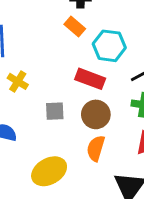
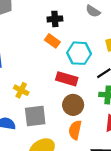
yellow cross: (18, 81) -> (21, 90), moved
gray square: (55, 111) -> (35, 116), moved, size x1.5

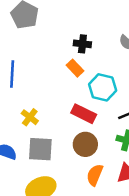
orange semicircle: (75, 130) -> (95, 175), moved

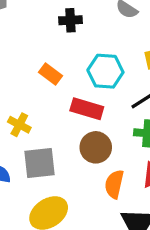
orange rectangle: (75, 68) -> (51, 74), moved

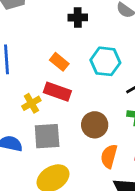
red rectangle: (87, 109) -> (57, 92), moved
yellow cross: (19, 125) -> (31, 103), turned 30

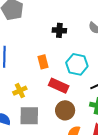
orange rectangle: (59, 62) -> (43, 62), turned 32
red rectangle: (57, 92) -> (59, 86), moved

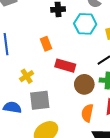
cyan hexagon: (77, 64) -> (85, 24), moved
brown circle: (65, 110) -> (84, 84), moved

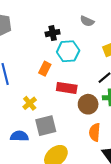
cyan hexagon: (85, 24) -> (68, 51), moved
orange rectangle: (46, 44) -> (45, 69), turned 56

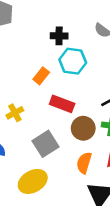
gray square: (46, 126) -> (46, 144), moved, turned -30

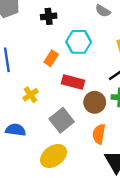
black cross: (59, 36) -> (49, 16), moved

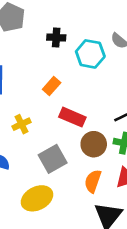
cyan hexagon: (79, 42) -> (90, 54), moved

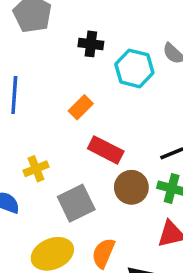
yellow cross: (22, 124) -> (36, 169), moved
orange semicircle: (93, 181) -> (103, 253), moved

